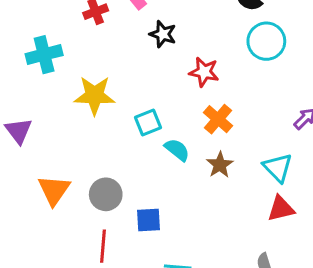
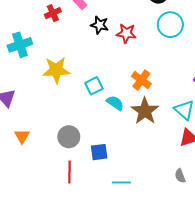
red star: (204, 72) -> (126, 33), moved
brown star: (220, 165) -> (145, 111), size x1.5
orange triangle: (54, 190) -> (22, 136), moved, size x0.7

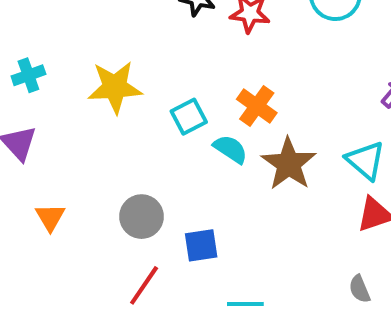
cyan cross: (20, 45) -> (28, 75), moved, size x0.7
orange cross: (141, 80) -> (257, 106), moved
red line: (70, 172) -> (144, 285), turned 35

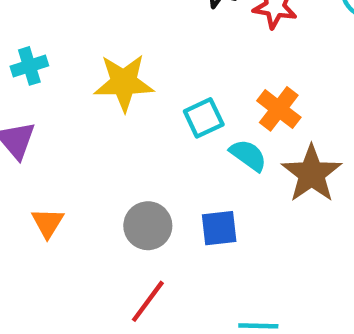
blue square: (201, 245) -> (219, 228), moved

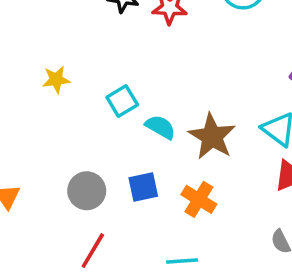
yellow star: (124, 83) -> (56, 80), size x0.6
orange cross: (279, 109) -> (199, 199), moved

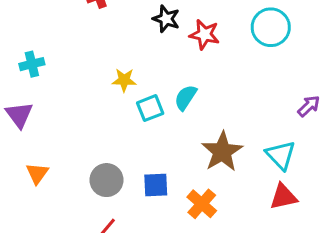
yellow star: (56, 80) -> (124, 80), moved
cyan semicircle: (160, 127) -> (186, 97), moved, turned -96

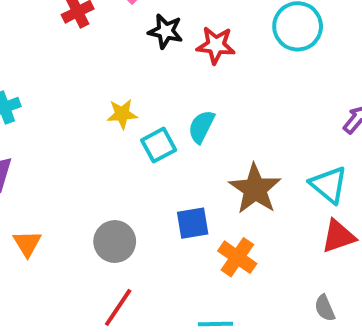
blue square: (156, 185) -> (193, 223), moved

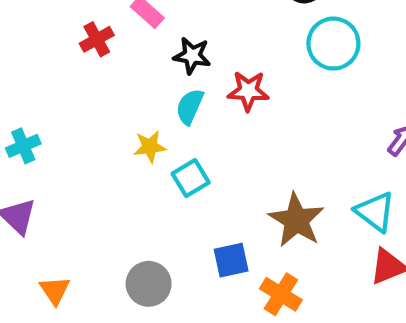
red star: (216, 45) -> (248, 91), moved
cyan semicircle: (201, 127) -> (190, 107), moved

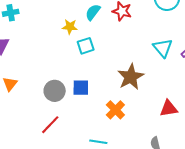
cyan triangle: (375, 212) -> (163, 48), moved
blue square: (231, 260) -> (81, 88), moved

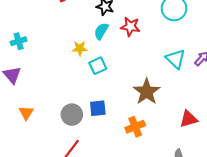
orange cross: (115, 110) -> (135, 127), turned 30

